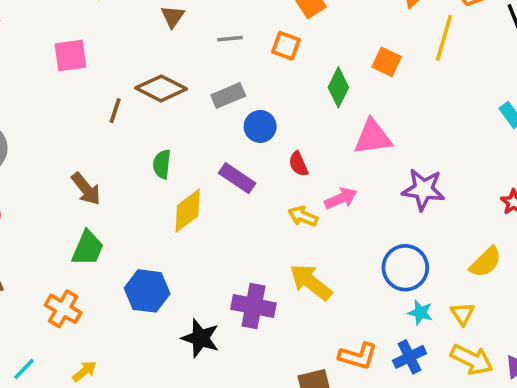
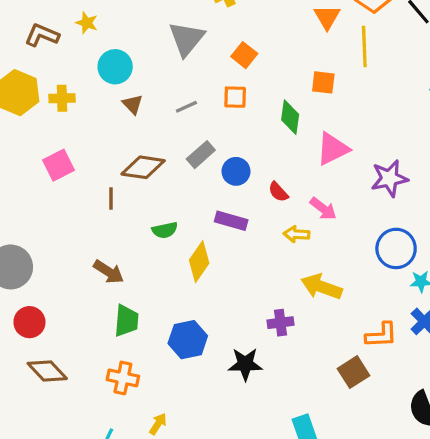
green semicircle: (162, 164) -> (165, 230), turned -90
pink arrow: (341, 198) -> (323, 209), turned 80
purple cross: (253, 306) -> (280, 323), size x0.7

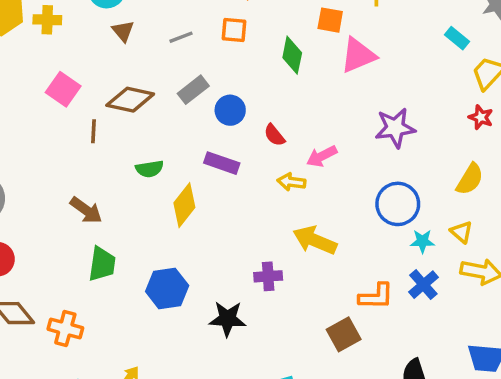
pink triangle: (333, 149) -> (358, 55), moved
pink square: (59, 165) -> (63, 89), moved, turned -32
pink arrow: (323, 209) -> (322, 156), turned 112
orange cross: (123, 378) -> (65, 329), moved

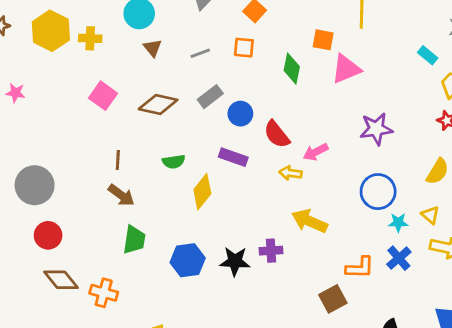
brown line: (94, 131) -> (118, 160), moved
red semicircle: (274, 135) -> (277, 134), size x1.5
black star: (227, 319) -> (235, 261), moved

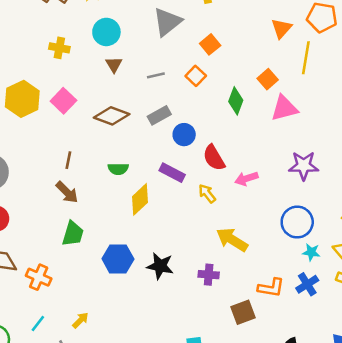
yellow hexagon: (51, 31) -> (22, 99), moved
orange square: (323, 40) -> (268, 79), turned 30
orange square: (244, 48) -> (196, 76), turned 30
yellow arrow: (291, 173) -> (207, 193), moved, turned 36
purple cross: (271, 251) -> (209, 275), moved

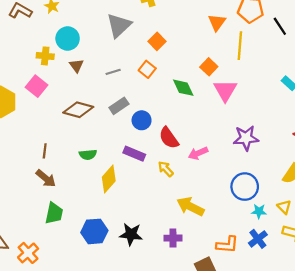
yellow cross: (59, 48) -> (45, 56), moved
pink square: (63, 101) -> (36, 86), moved
green diamond: (236, 101) -> (183, 88), turned -40
pink triangle: (284, 108) -> (225, 90), turned -40
orange cross: (39, 277) -> (28, 253), turned 30

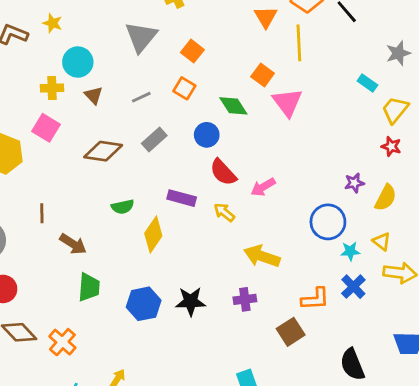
blue circle: (142, 120) -> (207, 135), moved
purple star: (246, 138) -> (354, 183), moved, size x0.6
brown line: (45, 151) -> (42, 213), moved

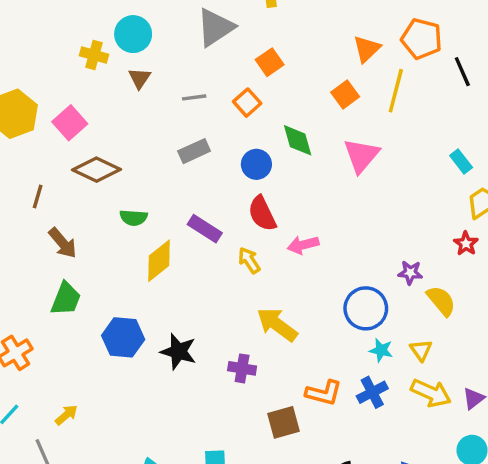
orange square: (263, 75) -> (345, 94), moved
pink square: (46, 128) -> (70, 123), moved
brown diamond: (103, 151) -> (96, 170), moved
yellow semicircle: (386, 198) -> (441, 301), turned -84

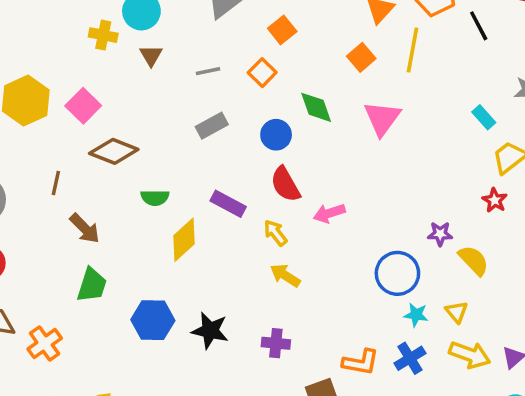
yellow arrow: (277, 325) -> (285, 275), moved, size x0.7

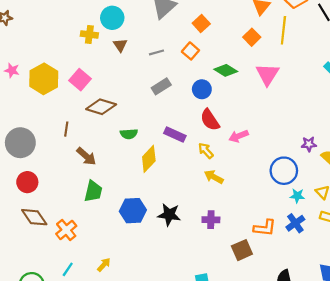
green diamond: (316, 107) -> (226, 70), turned -35

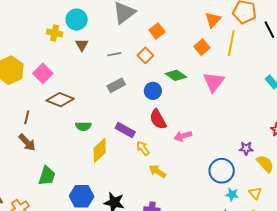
yellow arrow: (206, 151) -> (143, 148), moved
brown arrow: (86, 156) -> (27, 142), moved

